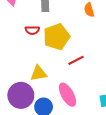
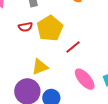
pink ellipse: (67, 95) -> (85, 79), moved

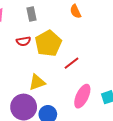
pink ellipse: (85, 79) -> (82, 96), turned 65

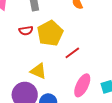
yellow triangle: (37, 82) -> (38, 71), turned 42

